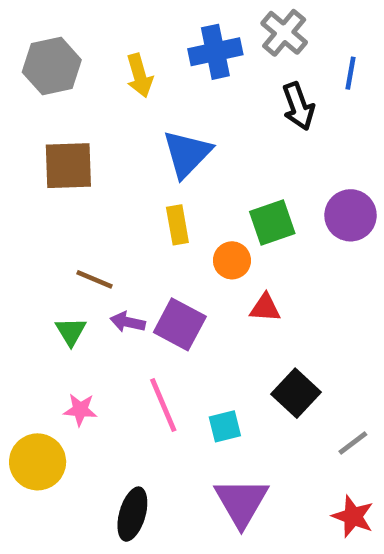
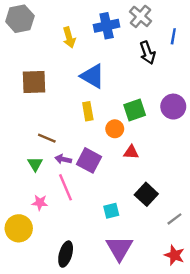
gray hexagon: (52, 66) -> (20, 19), moved
blue triangle: (187, 154) -> (92, 76), turned -44
pink line: (163, 405) -> (66, 187), moved

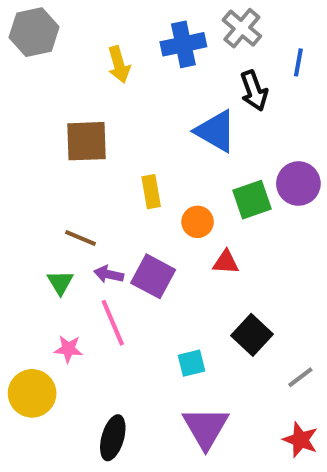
blue triangle: (92, 76) -> (216, 131), moved
brown square: (34, 82) -> (87, 141), moved
green square: (135, 110) -> (252, 200), moved

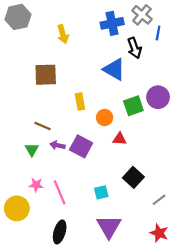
gray cross: (242, 28) -> (142, 15), moved
blue cross: (183, 44) -> (112, 23), moved
pink line: (113, 323) -> (60, 192), moved

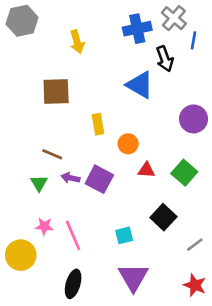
green square: (133, 106) -> (184, 173), moved, turned -30

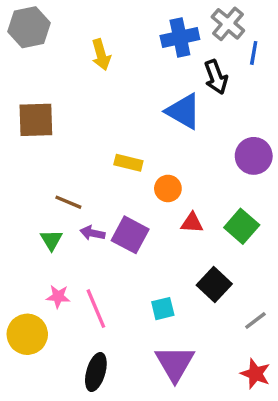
brown square: (56, 91) -> (36, 120), moved
yellow rectangle: (98, 124) -> (128, 163), turned -66

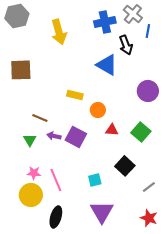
yellow arrow: (101, 55) -> (59, 32), size x1.4
yellow circle: (27, 334) -> (31, 195), moved

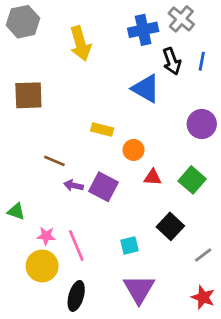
blue line: (148, 31) -> (202, 61), moved
green triangle: (30, 140) -> (16, 211), moved, turned -40

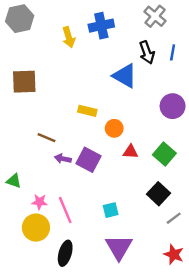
blue cross: (143, 30) -> (101, 26), moved
yellow arrow: (80, 43) -> (69, 37), size x0.7
black square: (170, 226) -> (159, 194), moved

